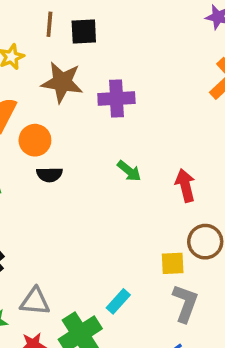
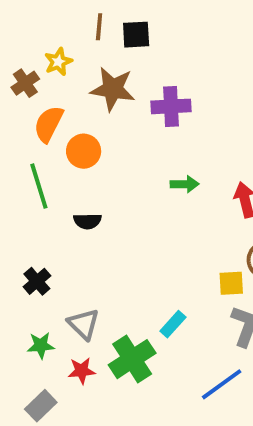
green arrow: (129, 171) -> (185, 184), turned -40
black semicircle: (49, 175) -> (87, 221), moved
gray triangle: (35, 301) -> (84, 324), turned 40

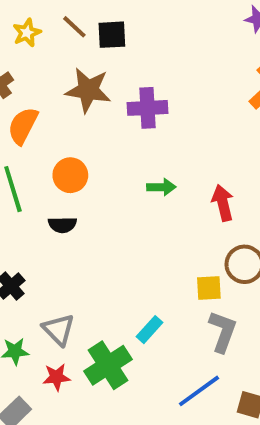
brown line: (99, 27) -> (74, 27), turned -52
yellow star: (58, 62) -> (27, 33), moved
orange circle: (84, 151) -> (70, 175), moved

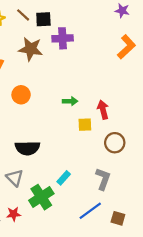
purple cross: (148, 108) -> (63, 38), moved
black semicircle: (62, 225) -> (27, 148), moved, size x1.6
yellow square: (209, 288) -> (85, 125), moved
red star: (56, 377) -> (14, 214), moved

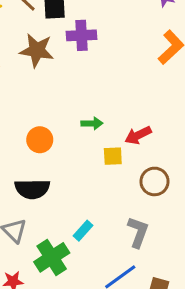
orange circle: (21, 95) -> (40, 140), moved
red arrow: (103, 110) -> (138, 135), turned -102

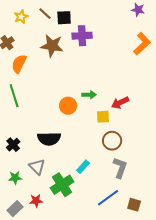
orange circle: (40, 140) -> (68, 106), moved
brown circle: (155, 181) -> (112, 141), moved

